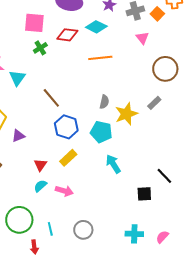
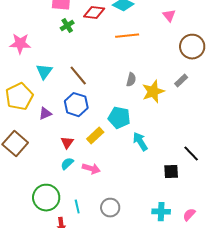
cyan triangle: (17, 78) -> (44, 72), moved
blue hexagon: (66, 127) -> (76, 105), moved
cyan pentagon: (101, 132) -> (119, 118), moved

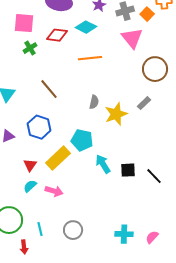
pink triangle: (169, 16) -> (132, 38), size x1.6
brown line: (78, 76) -> (49, 89), moved
yellow rectangle: (95, 136) -> (58, 158), size x1.4
black square: (171, 172) -> (128, 170), moved

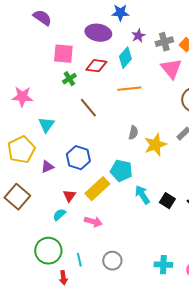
cyan diamond: (86, 27) -> (125, 58), turned -75
brown line: (49, 89) -> (88, 108), moved
black square: (128, 170) -> (167, 201), turned 35
cyan semicircle: (30, 186) -> (59, 215), moved

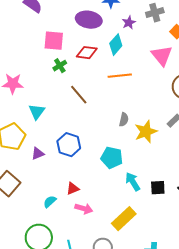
gray cross: (164, 42) -> (155, 13), moved
yellow rectangle: (97, 189) -> (124, 219), moved
red triangle: (69, 196) -> (73, 189), moved, turned 32
black square: (167, 201) -> (158, 188), turned -35

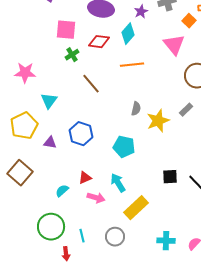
purple triangle: (38, 154) -> (50, 143), turned 32
cyan arrow: (133, 182) -> (118, 183), moved

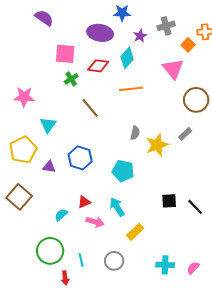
yellow rectangle: (136, 208) -> (135, 232), size x0.7

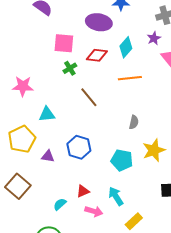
purple star: (140, 36) -> (154, 38), moved
cyan triangle: (48, 125) -> (47, 114), turned 48
yellow star: (157, 145) -> (154, 150), moved

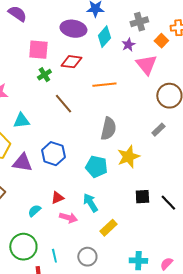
cyan diamond: (126, 47) -> (104, 37), moved
gray semicircle: (134, 122) -> (108, 129), size x1.6
purple triangle: (48, 156) -> (22, 163), size x1.5

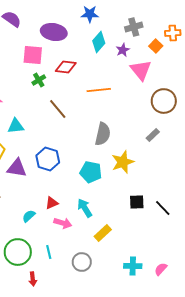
purple ellipse: (73, 29) -> (54, 32), moved
cyan line: (54, 256) -> (49, 252), moved

